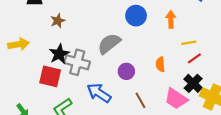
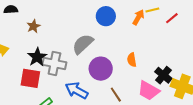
orange arrow: (171, 19) -> (138, 17), turned 35
yellow line: (189, 43) -> (152, 10), moved
red line: (194, 58) -> (172, 18), moved
purple circle: (126, 71) -> (101, 69), size x1.5

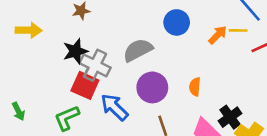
red square: (30, 78) -> (85, 85), moved

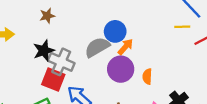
blue circle: (177, 22) -> (115, 31), moved
orange arrow: (218, 35) -> (125, 47), moved
purple circle: (152, 87) -> (121, 69), moved

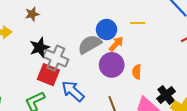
brown star: (47, 16) -> (32, 14), moved
yellow line: (182, 27) -> (138, 23), moved

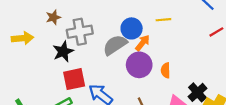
gray cross: (56, 58) -> (80, 32), moved, turned -30
red square: (48, 75) -> (74, 79), turned -30

